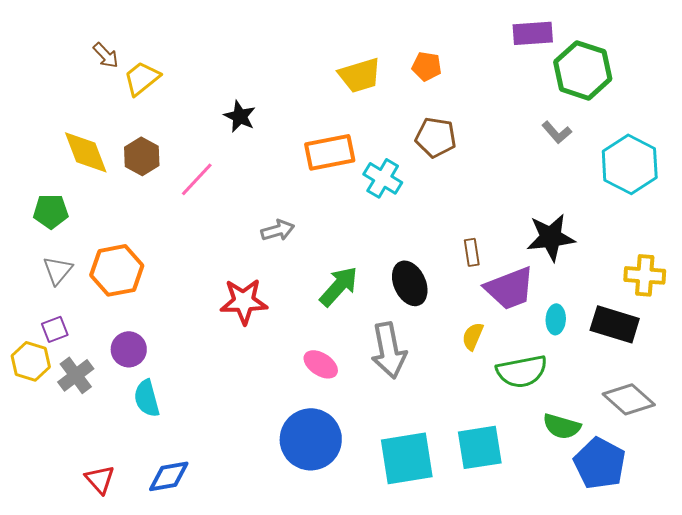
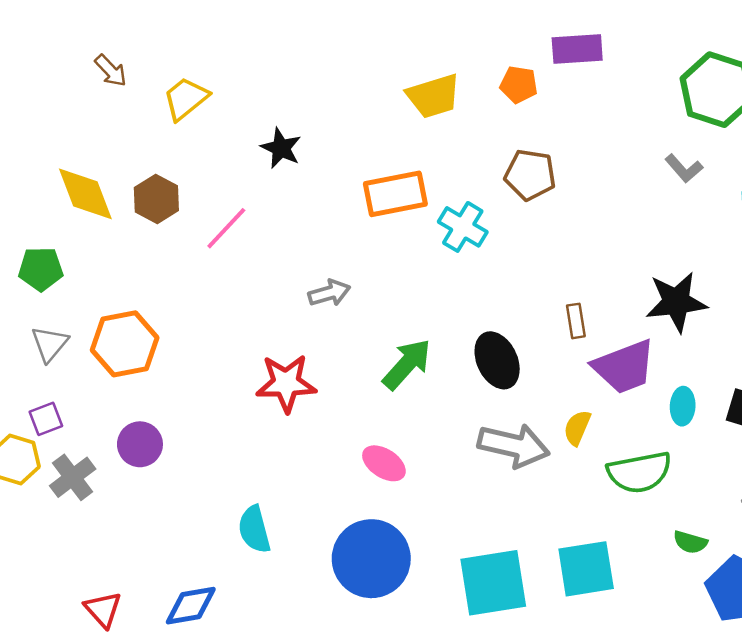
purple rectangle: (533, 33) -> (577, 49), moved
yellow trapezoid: (142, 78) -> (186, 99), moved
gray arrow: (389, 350) -> (514, 446), moved, turned -66
cyan semicircle: (147, 398) -> (254, 529), moved
green semicircle: (562, 426) -> (690, 542), size x0.7

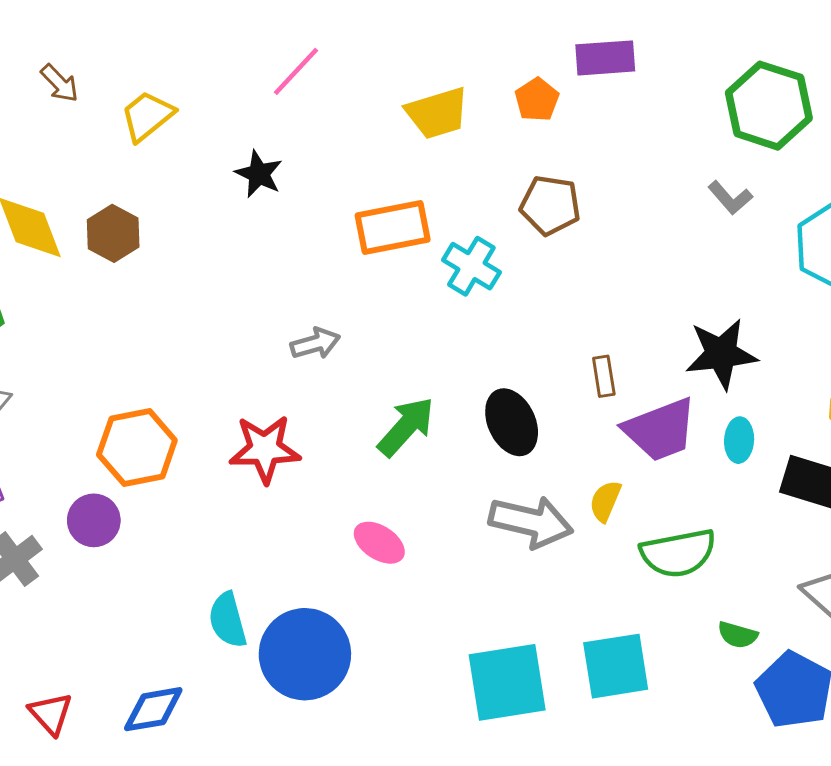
orange pentagon: (519, 85) -> (537, 100), turned 30
pink line: (226, 228) -> (296, 71), moved
orange hexagon: (125, 344) -> (137, 448), moved
cyan ellipse: (683, 406) -> (739, 440), moved
blue circle: (371, 559) -> (305, 654), moved

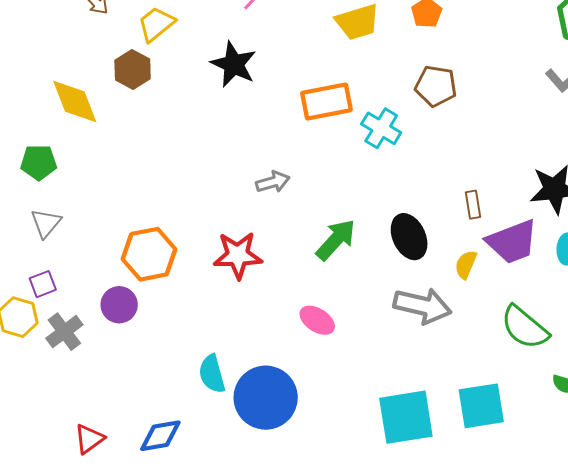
black star: (259, 174) -> (234, 64), size x1.4
brown hexagon: (113, 233) -> (133, 69), moved
yellow semicircle: (605, 501) -> (466, 264), moved
green semicircle: (678, 553) -> (525, 327), turned 51
red triangle: (51, 714) -> (89, 439), turned 36

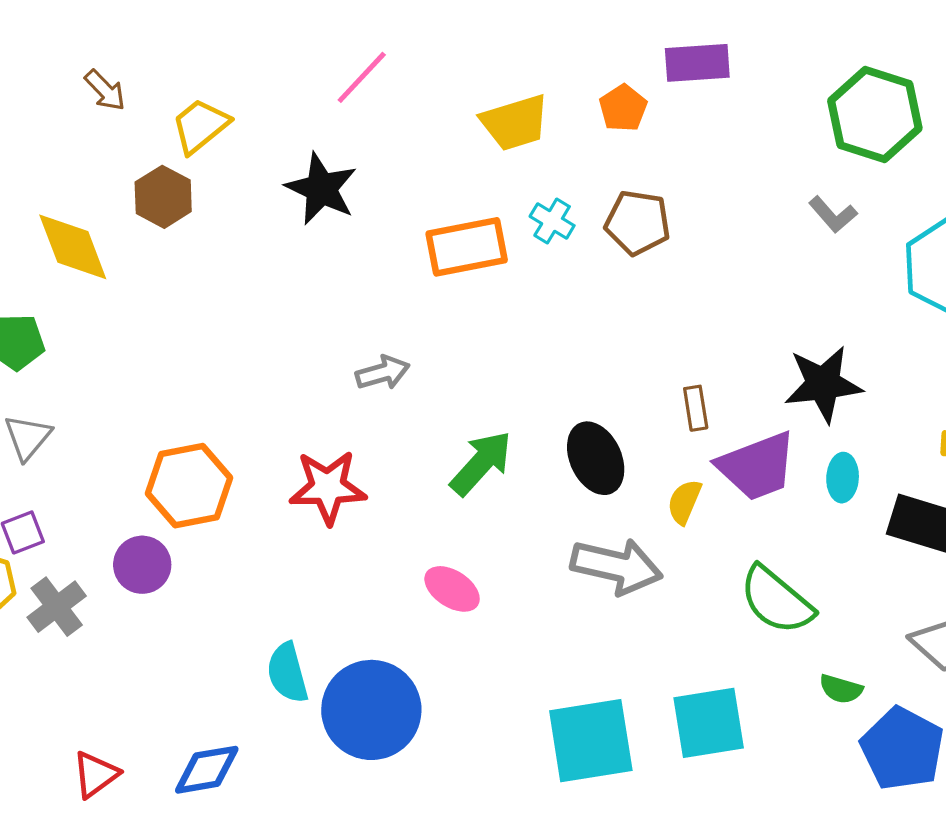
cyan cross: (381, 128) -> (552, 221), moved, size x0.7

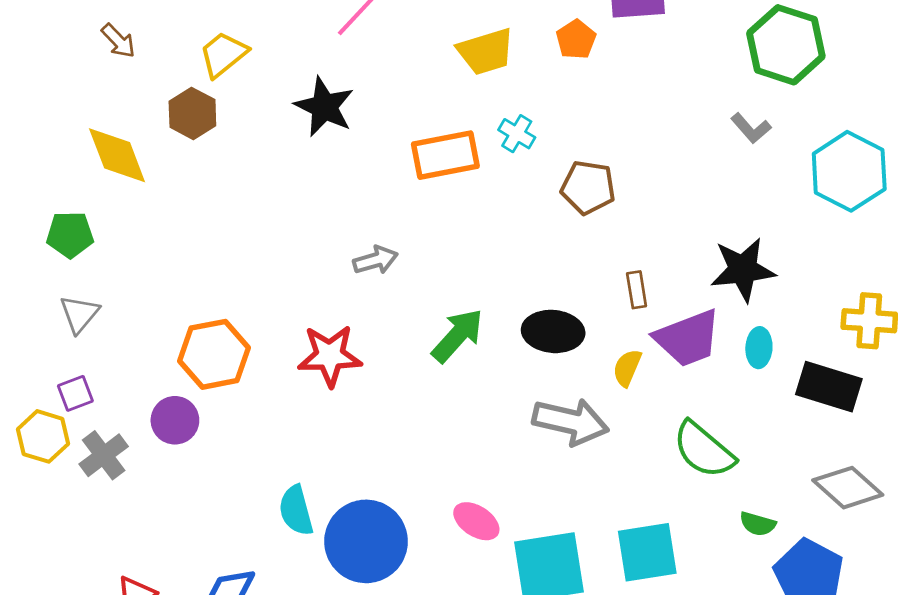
brown arrow: (105, 90) -> (118, 41), moved
brown pentagon: (638, 223) -> (588, 187), moved
black ellipse: (596, 458) -> (553, 331), turned -60
pink ellipse: (452, 589) -> (476, 521), moved

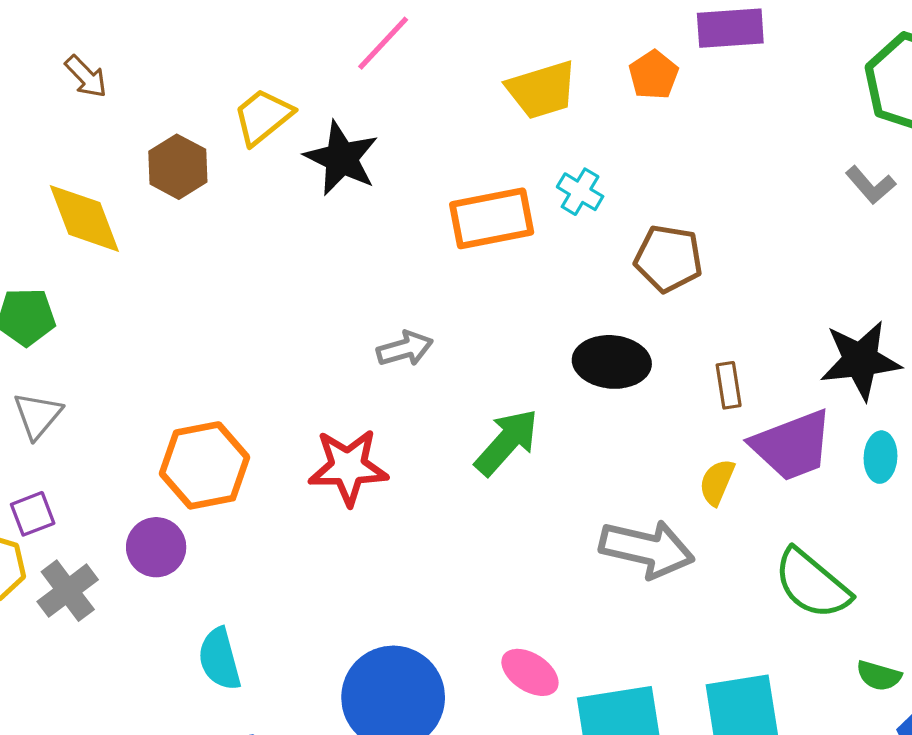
yellow trapezoid: (223, 54) -> (263, 117), moved
black ellipse: (553, 331) -> (612, 362), moved
cyan semicircle: (296, 510) -> (220, 659), moved

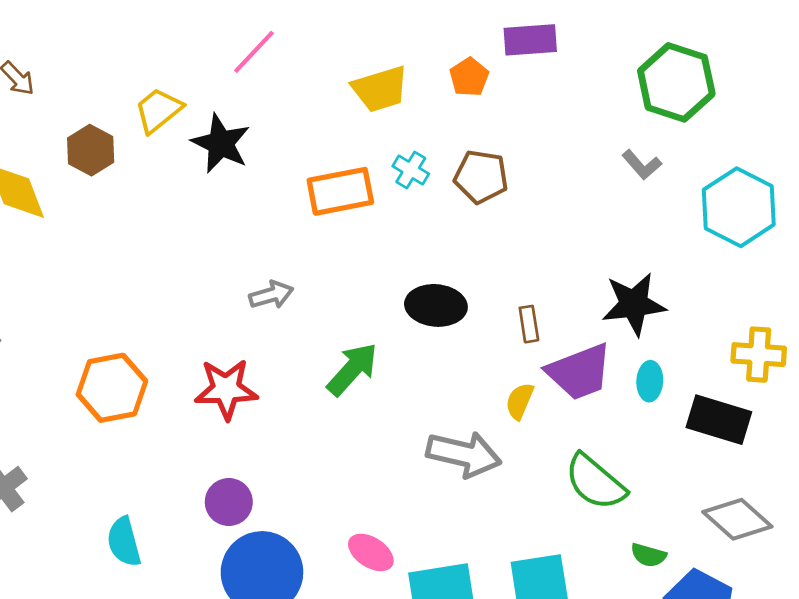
brown pentagon: (669, 258) -> (481, 177), moved
purple circle: (156, 547) -> (229, 502), moved

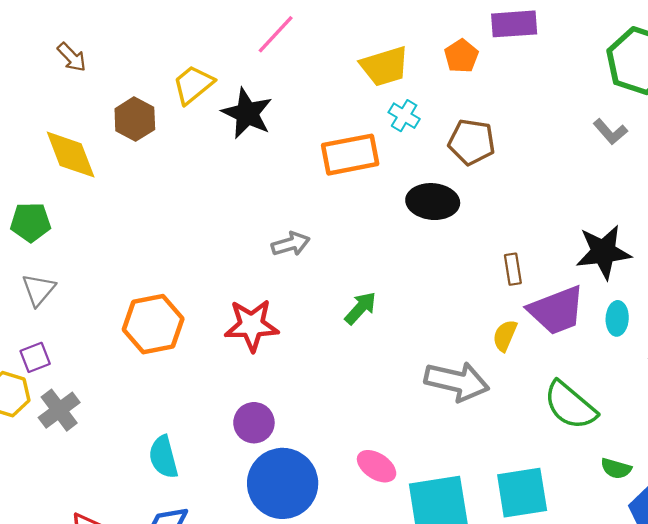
cyan cross: (411, 170) -> (404, 116), moved
black ellipse: (436, 305) -> (433, 202), moved
green arrow: (352, 369) -> (361, 308), size x0.7

